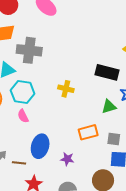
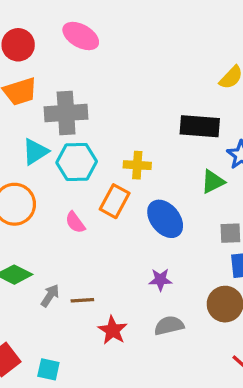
cyan hexagon: (23, 92) -> (77, 162), moved
orange rectangle: (88, 132) -> (115, 201), moved, turned -36
blue ellipse: (40, 146) -> (165, 219), moved, turned -45

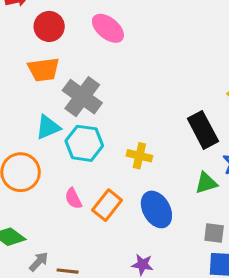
gray cross: (66, 113) -> (82, 97), turned 30
black rectangle: (200, 126) -> (203, 130), turned 48
orange rectangle: (115, 201) -> (107, 205), moved

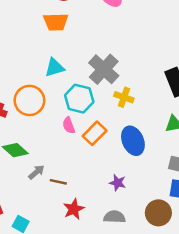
gray cross: (82, 97) -> (104, 69), moved
cyan hexagon: (84, 143) -> (79, 99), moved

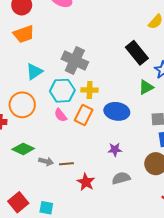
yellow cross: (124, 97) -> (90, 90), moved
blue ellipse: (133, 141) -> (117, 111), turned -40
gray arrow: (36, 172) -> (46, 161), turned 72

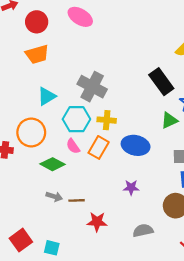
green diamond: (23, 149) -> (53, 164), moved
gray semicircle: (121, 178) -> (143, 231), moved
red star: (86, 182) -> (97, 222), turned -30

